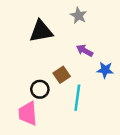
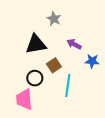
gray star: (79, 16) -> (54, 19), moved
black triangle: (41, 31) -> (36, 44), moved

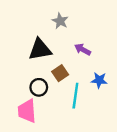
blue star: (92, 61) -> (99, 80), moved

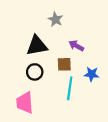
brown square: (60, 73) -> (64, 64), moved, turned 32
black circle: (39, 87) -> (35, 72), moved

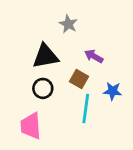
brown square: (64, 64) -> (79, 79), turned 32

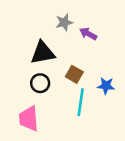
gray star: (68, 24) -> (64, 22), turned 30
purple arrow: (94, 56) -> (88, 34), moved

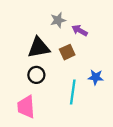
brown square: (74, 74) -> (67, 52), moved, turned 35

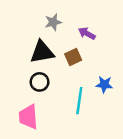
gray star: (58, 20) -> (53, 22), moved

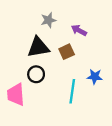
pink trapezoid: (28, 117) -> (16, 95), moved

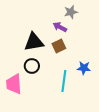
gray star: (48, 20) -> (71, 12), moved
purple arrow: (79, 30) -> (60, 27), moved

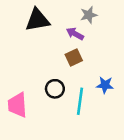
black triangle: (34, 42) -> (37, 20), moved
black circle: (32, 66) -> (55, 89), moved

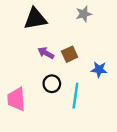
purple arrow: (75, 34) -> (46, 53), moved
blue star: (105, 85) -> (99, 70), moved

